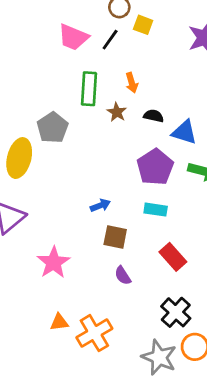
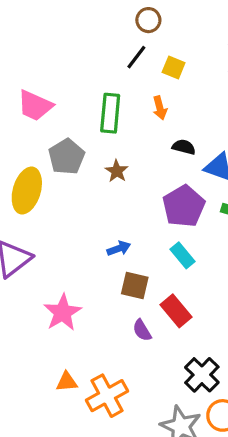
yellow square: (143, 25) -> (174, 68), moved
pink trapezoid: (73, 37) -> (35, 106), moved
brown star: (117, 112) -> (117, 171), moved
cyan rectangle: (156, 210) -> (182, 255), turned 40
red rectangle: (173, 257) -> (176, 311), moved

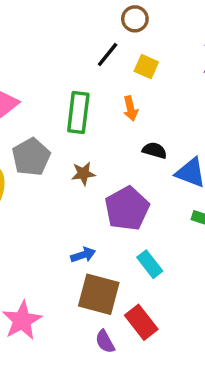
brown circle: (148, 20) -> (135, 19), moved
brown star: (117, 171) -> (83, 174), turned 30
purple pentagon: (184, 206) -> (127, 209), moved
brown square: (135, 285) -> (99, 294), size x1.4

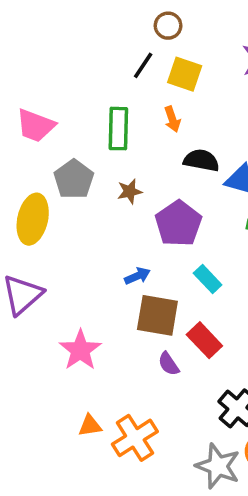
yellow square: (146, 67) -> (185, 74), size x1.4
black semicircle: (155, 150) -> (201, 160), size x1.4

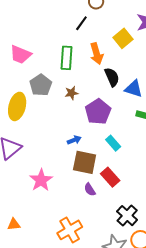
yellow square: (185, 74) -> (123, 38), moved, turned 30
orange arrow: (172, 119) -> (97, 54), size x1.5
black semicircle: (201, 160) -> (112, 77), turned 54
orange triangle: (90, 426) -> (14, 224), moved

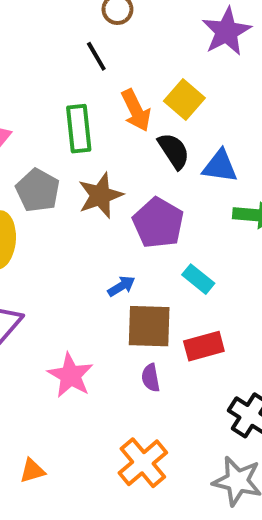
black line: (81, 23) -> (96, 56), turned -56
yellow square: (123, 38) -> (184, 99), moved
brown star: (71, 93) -> (100, 195), size x1.6
red rectangle: (110, 177) -> (204, 346), turned -54
purple semicircle: (90, 189) -> (151, 378), moved, turned 32

